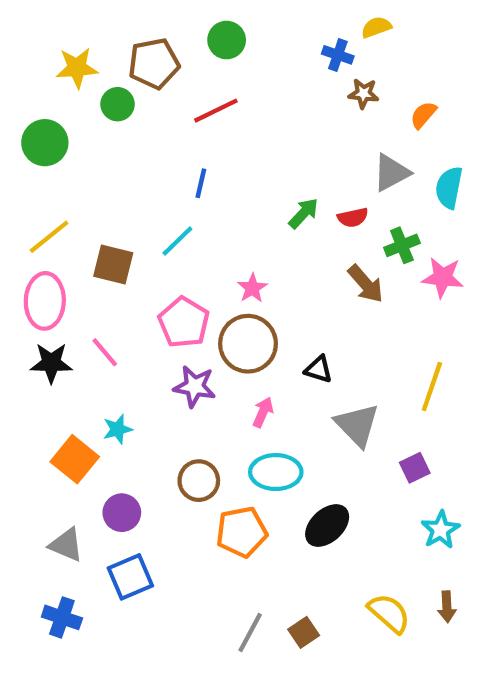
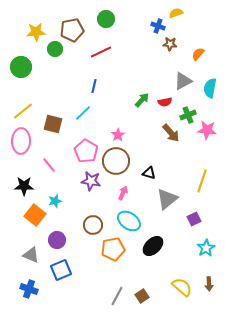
black star: (51, 363) -> (24, 186), moved
gray triangle: (357, 425) -> (167, 199), turned 35
cyan ellipse: (276, 472) -> (129, 221), turned 35

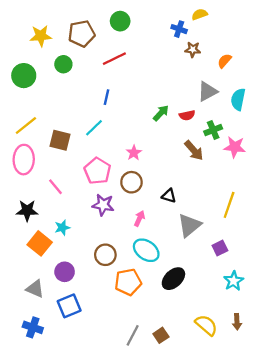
green circle: (55, 49) -> (63, 64), moved
brown circle: (116, 161) -> (131, 182), size x0.7

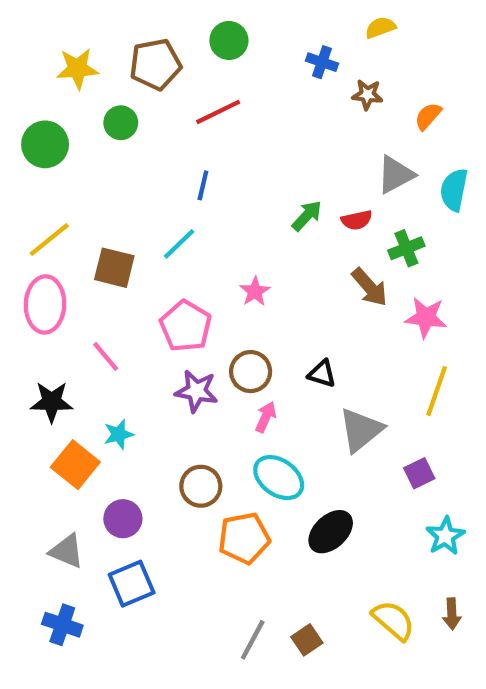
blue cross: (179, 29) -> (322, 62), moved
pink star: (235, 147) -> (426, 317), moved
brown circle: (131, 182) -> (251, 372), moved

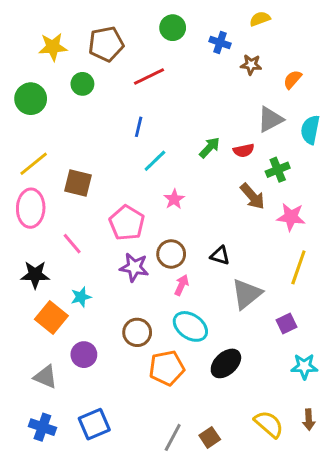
green circle: (229, 41) -> (173, 28), moved
cyan line: (179, 244) -> (155, 161), moved
cyan star: (445, 536) -> (304, 366), turned 30
blue square: (132, 584) -> (94, 424), moved

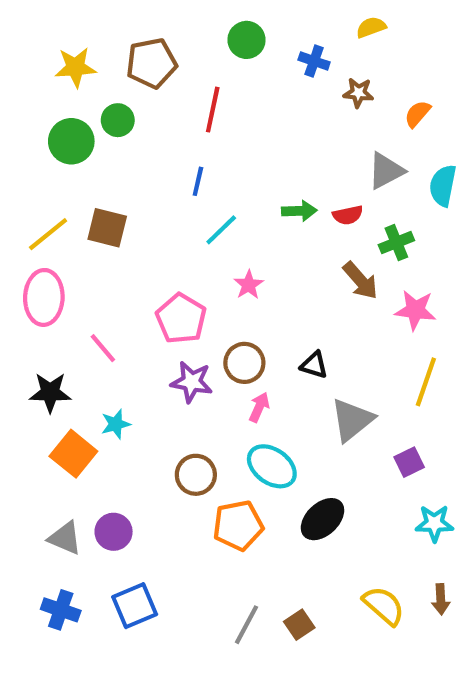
red line: (149, 76) -> (213, 110), turned -52
green circle: (31, 99) -> (71, 141), moved
green arrow: (210, 147) -> (299, 211), turned 45
brown square: (78, 183) -> (107, 228), moved
purple circle: (84, 355) -> (114, 532), moved

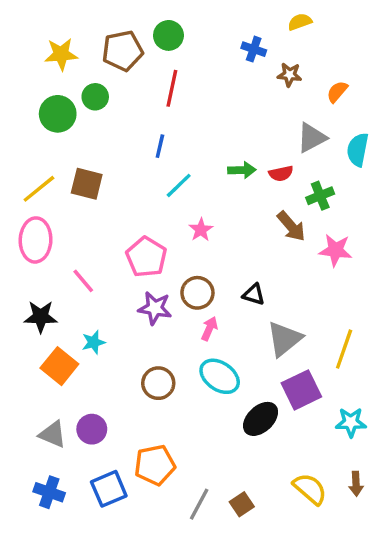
green circle: (246, 40) -> (168, 35), moved
yellow line: (426, 382) -> (344, 349), moved
purple square: (409, 462) -> (301, 390), moved, size x1.6
orange pentagon: (238, 525) -> (155, 465), moved

